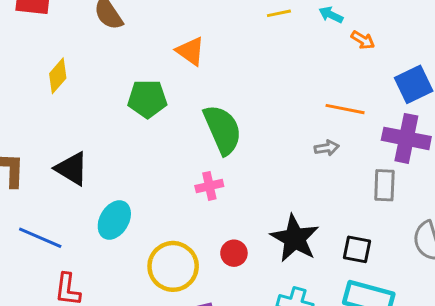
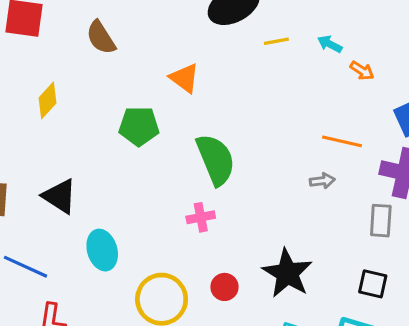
cyan ellipse: (114, 220) -> (102, 250), turned -48
black square: (357, 249) -> (373, 284), moved

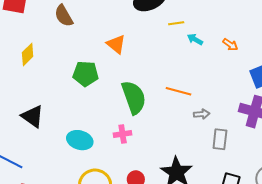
cyan arrow: (330, 44) -> (195, 39), moved
orange line: (342, 141) -> (179, 91), moved
gray rectangle: (381, 221) -> (220, 139), moved
cyan ellipse: (102, 250) -> (80, 140), moved, turned -60

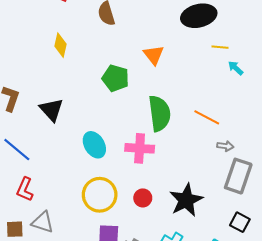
yellow diamond: (28, 55) -> (60, 45), turned -45
pink cross: (123, 134) -> (140, 148), size x1.5
gray rectangle: (220, 139) -> (238, 176), size x1.5
cyan ellipse: (80, 140) -> (94, 145), turned 30

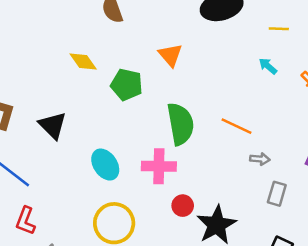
yellow diamond: (60, 45) -> (83, 62), moved, turned -45
yellow line: (220, 47) -> (279, 29), moved
gray rectangle: (238, 176) -> (277, 194), size x0.6
red circle: (143, 198) -> (183, 206), moved

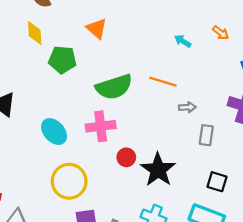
yellow diamond: (83, 62) -> (35, 33), moved, turned 40
cyan arrow: (268, 66) -> (183, 41), moved
green semicircle: (180, 124) -> (114, 87), turned 90

